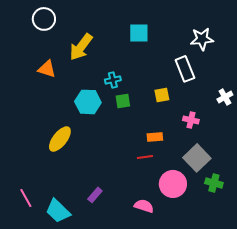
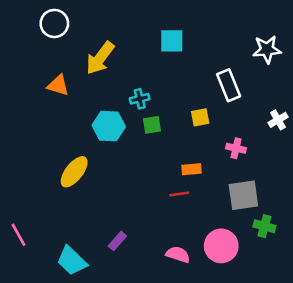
white star: (202, 39) -> (267, 49), moved
gray square: (197, 158) -> (243, 195), turned 36
pink circle: (173, 184) -> (221, 246), moved
pink line: (26, 198) -> (19, 235), moved

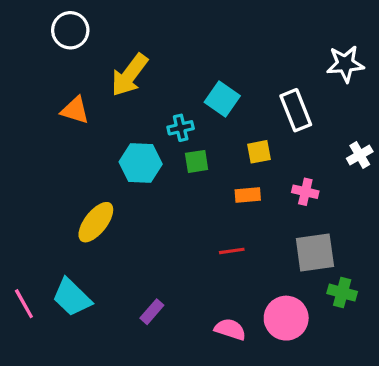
cyan square: (172, 41) -> (222, 99), moved, turned 35
orange rectangle: (192, 169) -> (248, 195), moved
cyan trapezoid: (72, 261) -> (72, 297), moved

